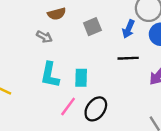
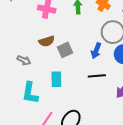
brown semicircle: (57, 14) -> (47, 41), moved
cyan rectangle: (81, 78) -> (56, 79), moved

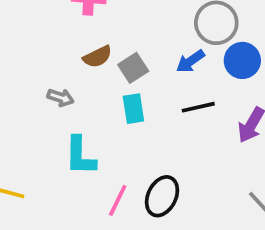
blue arrow: (96, 51) -> (190, 61), turned 42
cyan rectangle: (56, 79) -> (133, 109), moved

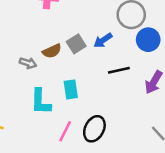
brown semicircle: (97, 57) -> (52, 51), moved
blue arrow: (190, 61) -> (103, 40), moved
cyan rectangle: (133, 109) -> (71, 89), moved

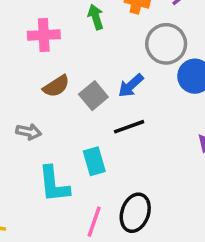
brown semicircle: (52, 51) -> (56, 86), moved
black line: (119, 70) -> (129, 127), moved

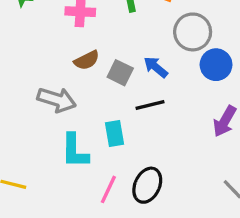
blue arrow: (131, 86) -> (156, 67), turned 75
gray square: (93, 96) -> (120, 73), turned -30
gray arrow: (29, 132) -> (57, 100), size x1.6

